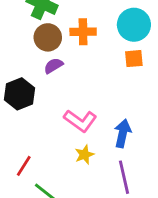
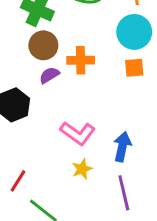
orange cross: (83, 32) -> (81, 60), moved

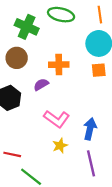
brown circle: (43, 45) -> (17, 58), moved
purple semicircle: (49, 75) -> (41, 85), moved
red line: (18, 181) -> (12, 154), turned 70

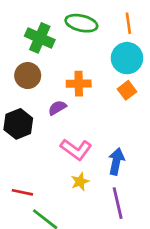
orange square: (99, 70) -> (127, 90), turned -32

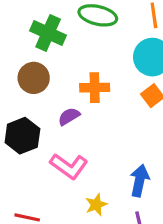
pink L-shape: (76, 149) -> (69, 166), moved

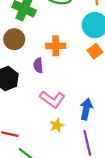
purple semicircle: (69, 116) -> (38, 65), turned -64
pink L-shape: (69, 166) -> (52, 99), moved

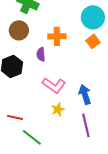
blue arrow: (86, 109) -> (85, 94), turned -30

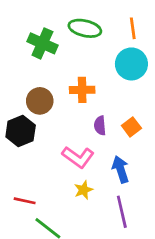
brown circle: (19, 30) -> (40, 101), moved
orange square: (93, 41) -> (131, 127), moved
purple semicircle: (41, 54) -> (100, 126), moved

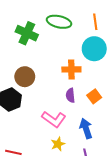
orange cross: (82, 90) -> (71, 69), moved

